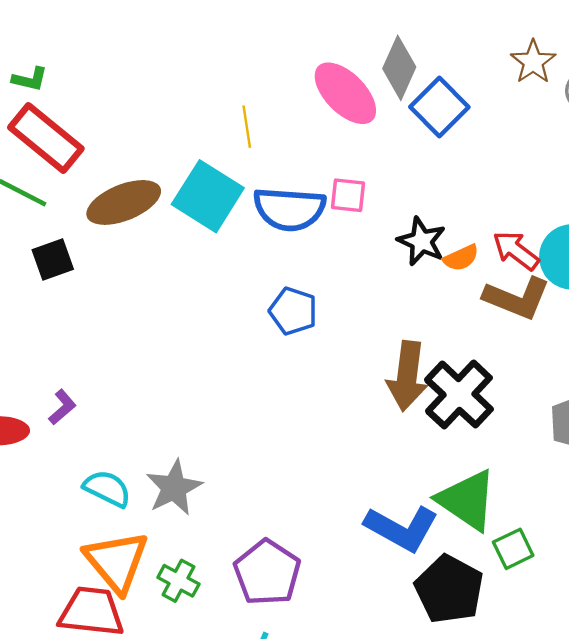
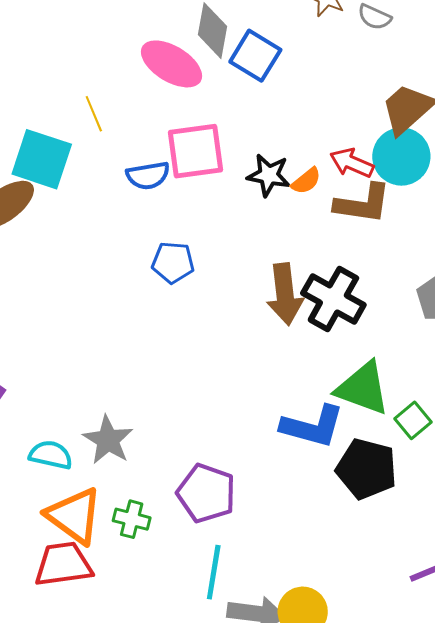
pink square: (348, 195) -> (196, 151), size x1.8
cyan square: (208, 196) -> (42, 159), moved
blue semicircle: (289, 209) -> (148, 175), size x0.7

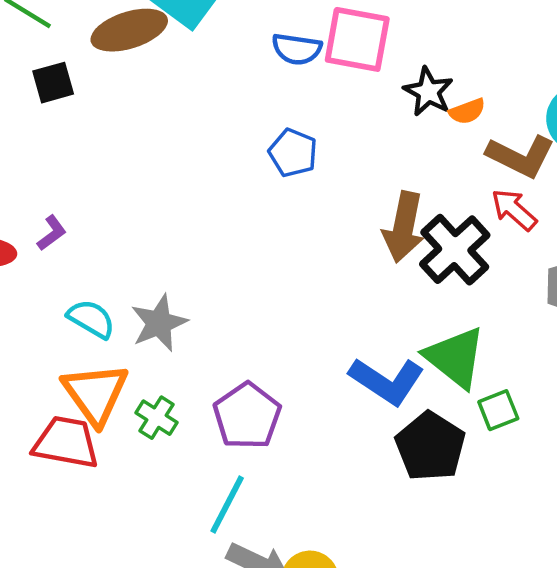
red arrow: (352, 163) -> (514, 210), moved

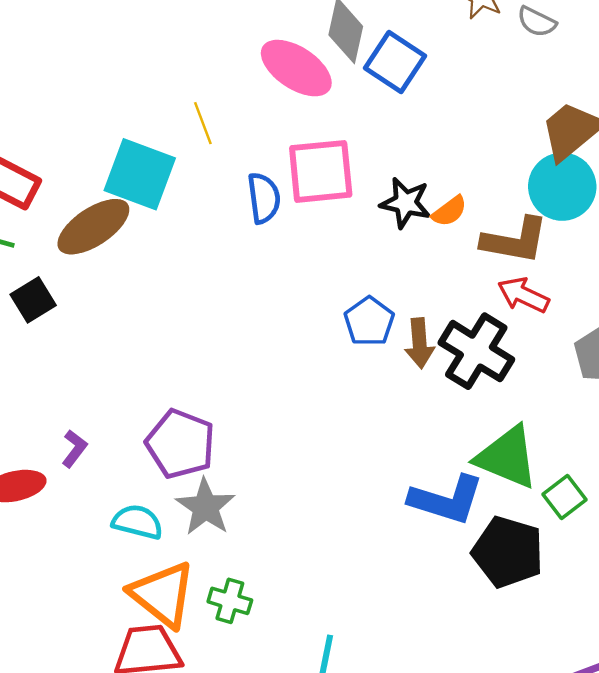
blue semicircle: (297, 49) -> (264, 198), turned -90
blue pentagon: (293, 153) -> (369, 321), moved, turned 30
brown arrow: (404, 227) -> (420, 343), size x0.7
purple pentagon: (247, 416) -> (180, 444), moved

